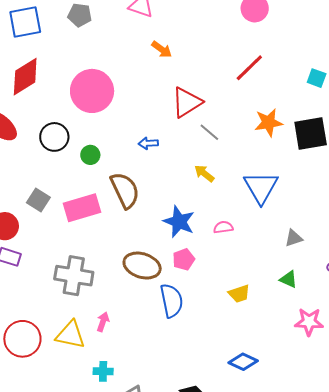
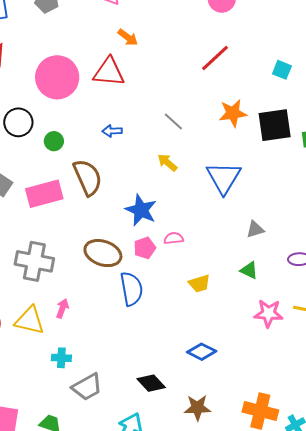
red triangle: (187, 102) -> (109, 72), moved, turned 36
pink semicircle: (223, 227) -> (174, 238), moved

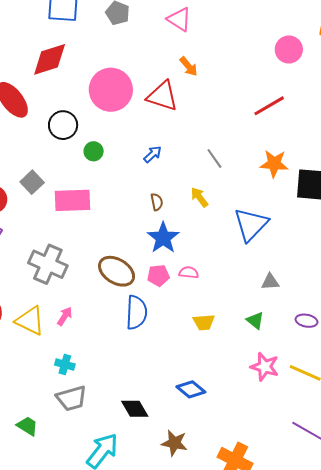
blue arrow: (112, 131) -> (153, 154), turned 126
brown semicircle: (88, 177) -> (157, 202), moved, size x0.5
cyan cross: (61, 358) -> (65, 364), moved

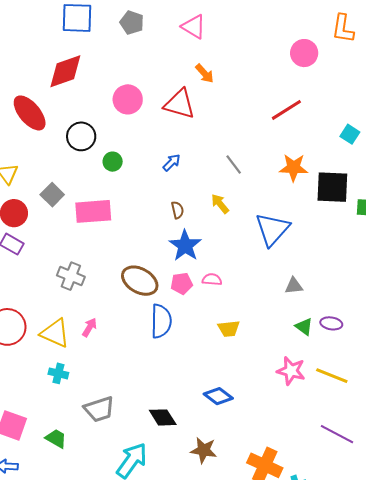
pink circle: (111, 90) -> (128, 99), size x0.7
gray cross: (48, 264) -> (71, 276), size x0.7
green triangle: (255, 320) -> (304, 327), moved
cyan cross: (65, 364) -> (58, 373), moved

